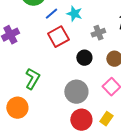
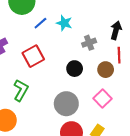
red square: (58, 37) -> (33, 56), moved

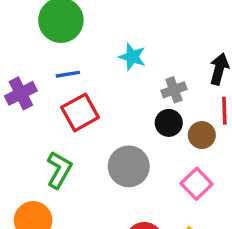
blue line: (40, 23) -> (68, 74), moved, turned 32
black circle: (75, 69) -> (169, 123), moved
gray circle: (66, 104) -> (129, 166), moved

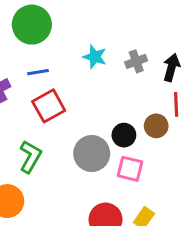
gray cross: (174, 90) -> (136, 61), moved
black circle: (169, 123) -> (124, 135), moved
pink square: (197, 184) -> (130, 169), moved, turned -32

